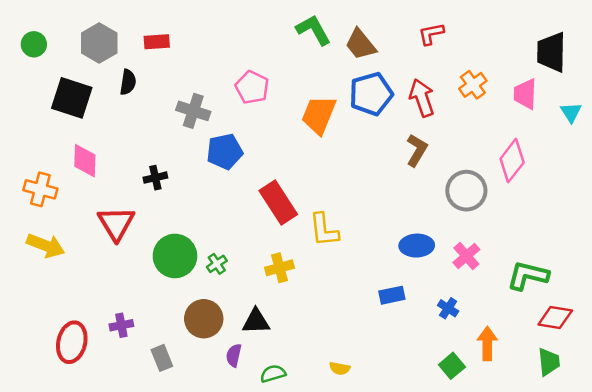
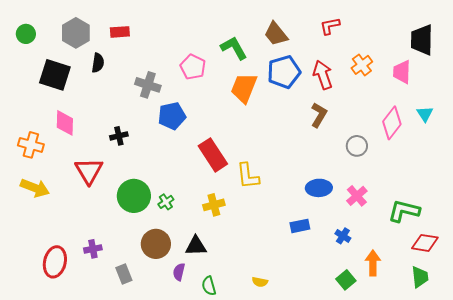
green L-shape: (313, 30) -> (234, 48), moved
cyan triangle: (571, 112) -> (425, 114), moved
gray circle: (466, 191) -> (357, 146), size x0.7
green semicircle: (273, 374) -> (209, 286), turned -90

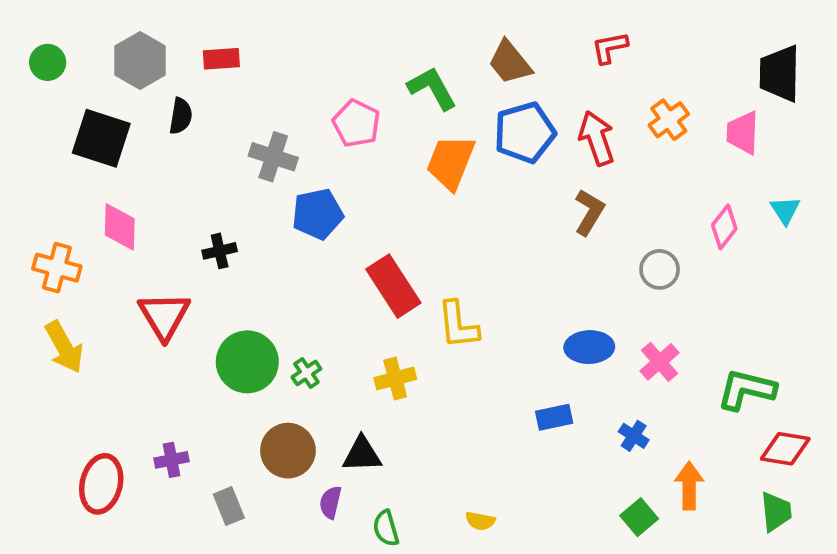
pink diamond: (392, 123) -> (724, 227), size x0.7
yellow arrow: (35, 188) -> (64, 347), turned 40

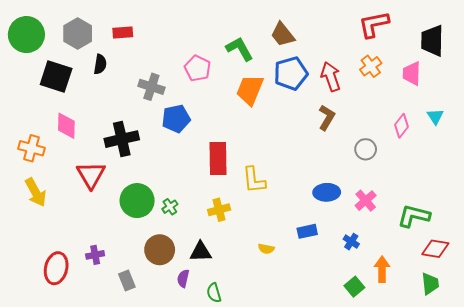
red L-shape: (610, 48) -> (374, 24), moved, size x1.5
green circle: (48, 62) -> (26, 35), size x1.8
black cross: (220, 251) -> (122, 139), size x1.8
red rectangle: (393, 286) -> (218, 159), turned 32
yellow semicircle: (480, 521) -> (266, 249), moved

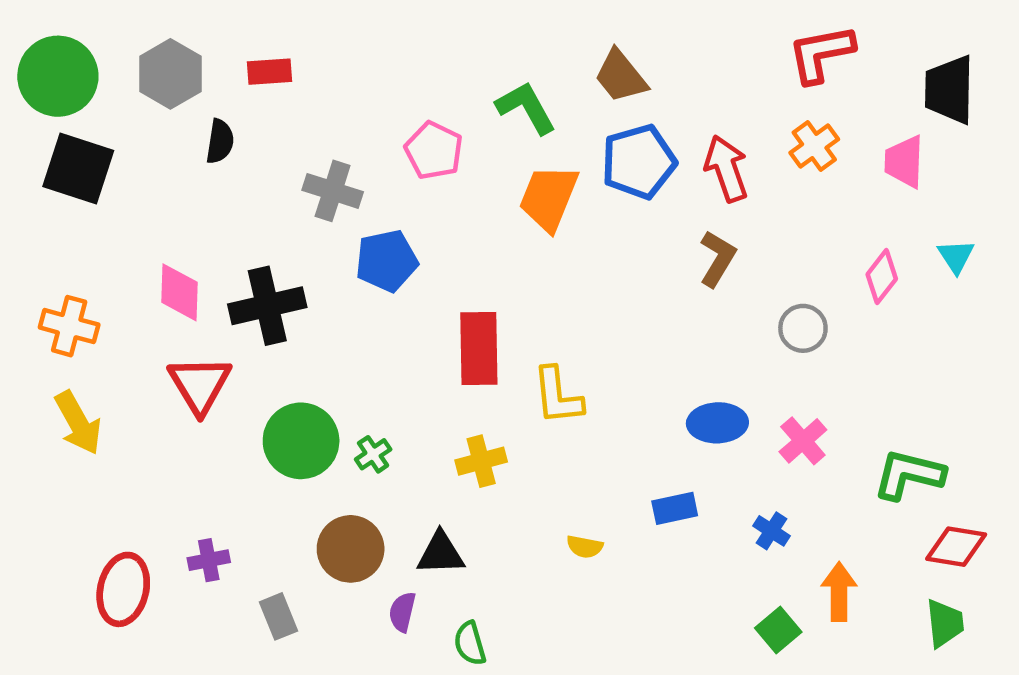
black square: (56, 77) -> (78, 168), moved
pink diamond: (66, 126) -> (179, 292), moved

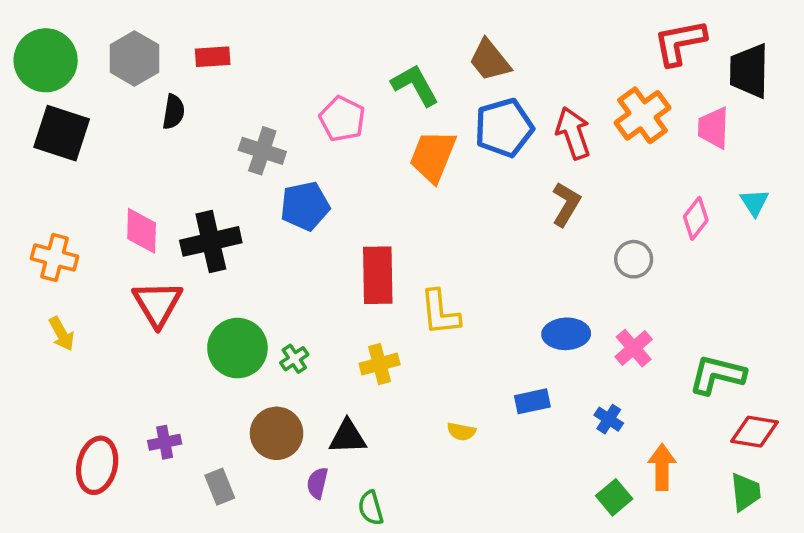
red L-shape: (821, 54) -> (680, 43), moved
orange cross: (814, 146) -> (643, 115), size x1.4
yellow arrow: (78, 423) -> (62, 334), size x0.7

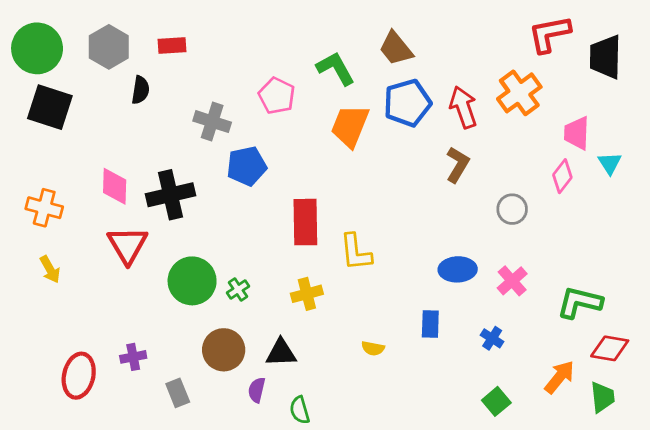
pink trapezoid: (714, 128) -> (577, 133), moved
blue rectangle: (532, 401) -> (430, 324), turned -76
orange arrow: (662, 467) -> (559, 377), moved, turned 39

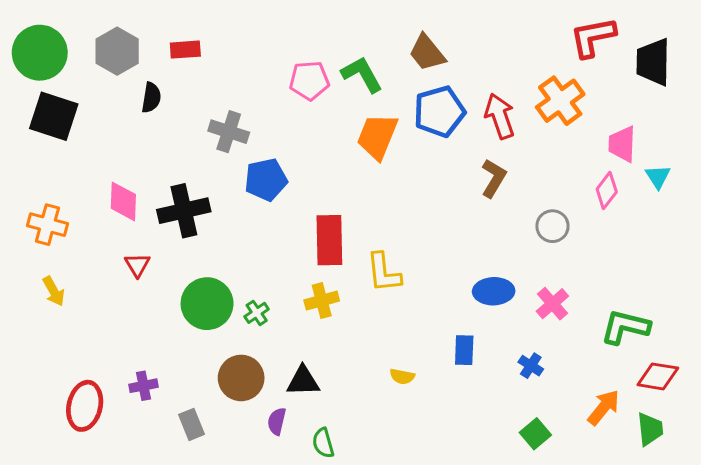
pink pentagon: (277, 96) -> (309, 81), moved, turned -30
red triangle: (127, 245) -> (137, 265), size x0.6
yellow cross: (307, 294) -> (322, 301), moved

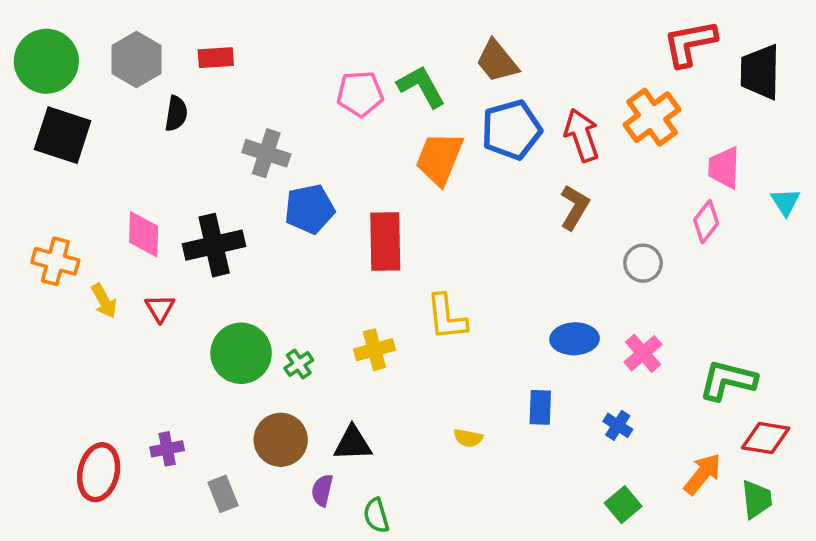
cyan triangle: (658, 177) -> (785, 202), moved
red rectangle: (329, 240) -> (385, 241), moved
yellow arrow: (54, 291) -> (104, 301), moved

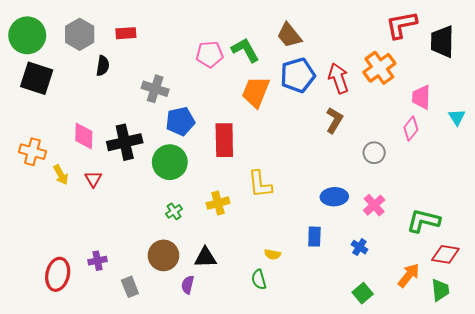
green circle: (241, 353) -> (170, 162), moved
green semicircle: (376, 515) -> (259, 280), moved

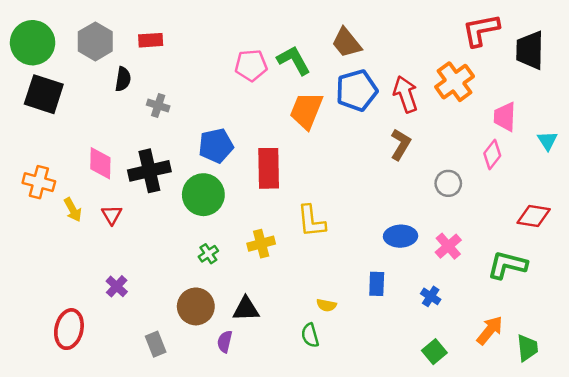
gray cross: (155, 89) -> (158, 105), moved, size x0.7
red diamond: (445, 254) -> (534, 216), moved
purple cross: (97, 261) -> (117, 286), moved, turned -36

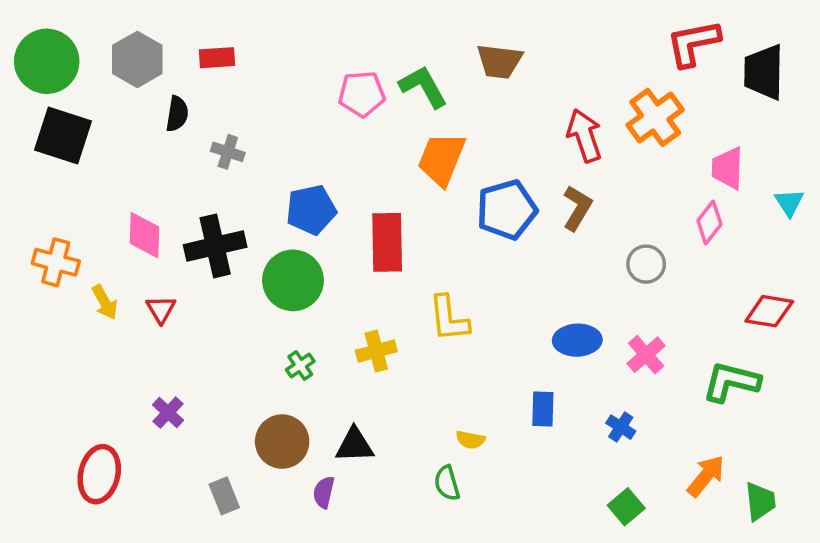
brown trapezoid: (347, 43) -> (499, 61), turned -44
blue pentagon: (357, 90) -> (507, 210), moved

